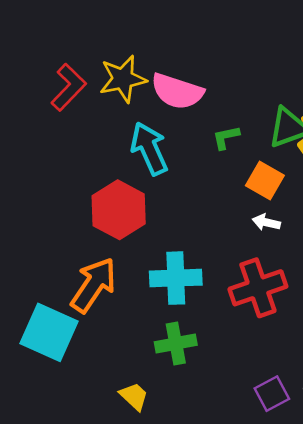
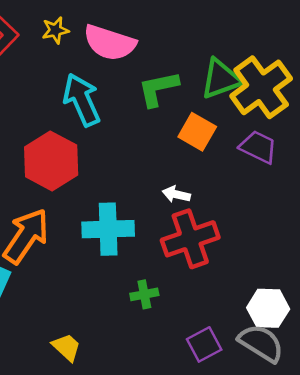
yellow star: (123, 79) -> (55, 30), size x0.6
green L-shape: (226, 137) -> (158, 89), size x1.5
white arrow: (266, 222) -> (176, 194), moved
green cross: (176, 343) -> (144, 294), moved, size x0.7

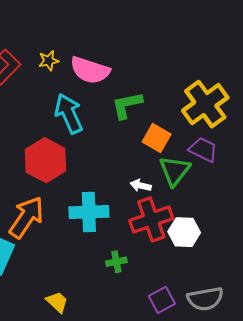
green triangle: (221, 79) -> (175, 171), moved, turned -32
white hexagon: (268, 308) -> (184, 232), moved
gray semicircle: (261, 343) -> (205, 299), turned 138

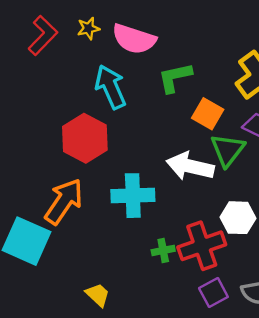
white arrow: (141, 186) -> (190, 166), size x2.0
red cross: (151, 219) -> (202, 246), moved

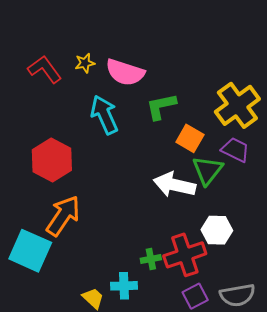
red L-shape: (43, 35) -> (45, 69), turned -80
red hexagon: (85, 138) -> (52, 160), moved
cyan cross: (133, 196) -> (124, 286), moved, size x0.7

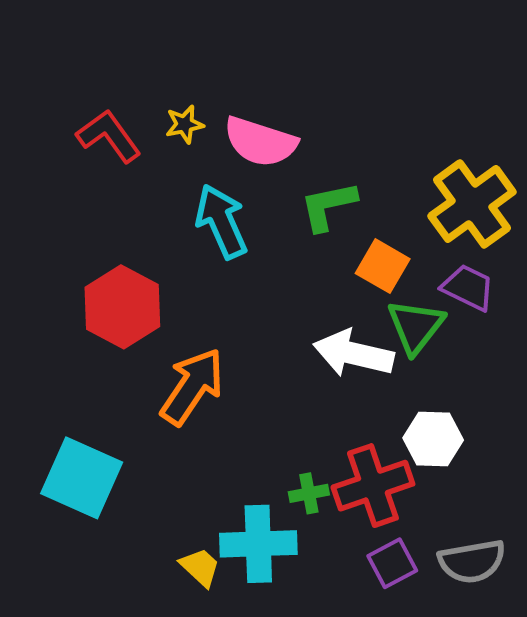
orange arrow: (63, 216) -> (192, 387), moved
cyan cross: (124, 286) -> (258, 544), size x1.5

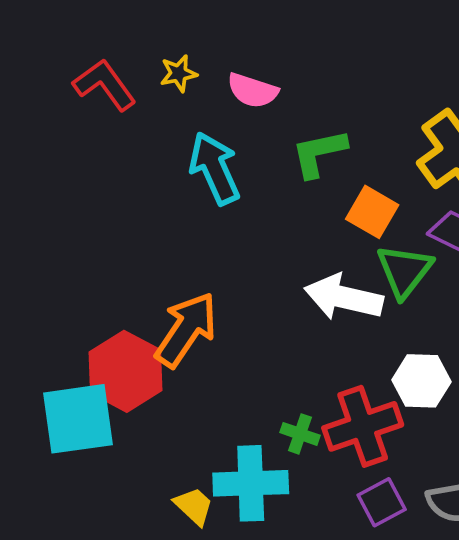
pink semicircle: (260, 142) -> (253, 90), size x0.7
red hexagon: (122, 307) -> (125, 371), moved
cyan square: (82, 478) -> (78, 419), turned -32
green cross: (309, 493) -> (300, 434), turned 30

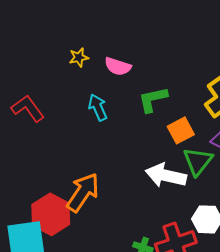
red L-shape: (105, 85) -> (28, 108), moved
cyan arrow: (215, 168) -> (98, 107), size x0.7
orange square: (372, 212) -> (181, 130), turned 32

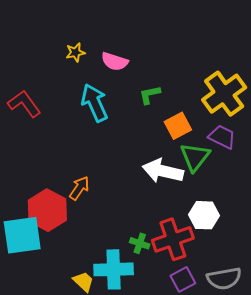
green L-shape: (153, 99) -> (150, 95), size x0.7
cyan arrow: (98, 107) -> (95, 103), size x1.4
orange arrow: (83, 192) -> (79, 188), size x0.6

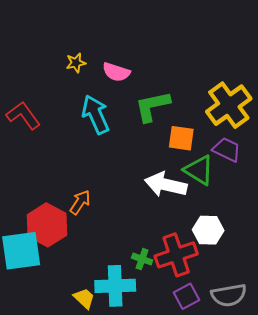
green L-shape: (150, 95) -> (152, 106), size x1.6
orange square: (178, 126) -> (181, 138), turned 36
green triangle: (195, 157) -> (199, 170), turned -36

